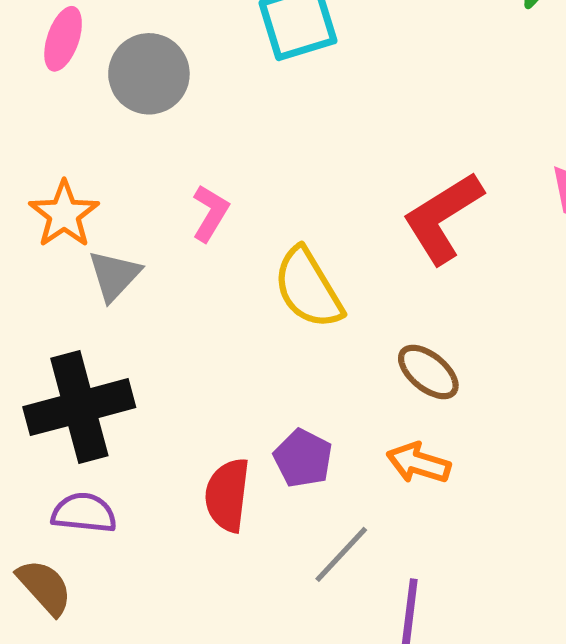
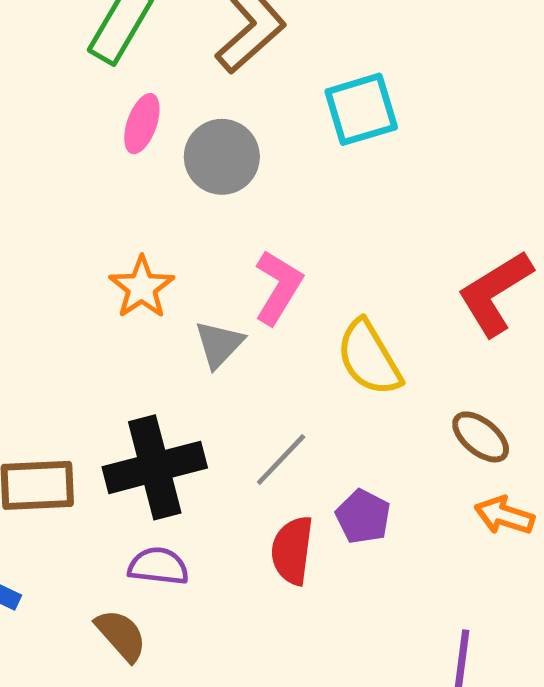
pink L-shape: (210, 213) -> (278, 287), size x1.4
gray triangle: (114, 275) -> (219, 344), moved
orange arrow: (418, 463) -> (504, 516), moved
gray line: (341, 554) -> (281, 459), moved

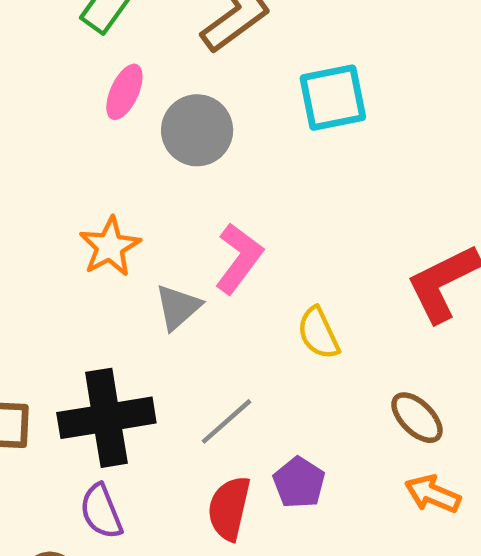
yellow semicircle: (369, 358) -> (318, 333), size x0.7
purple semicircle: (158, 566) -> (101, 511), turned -124

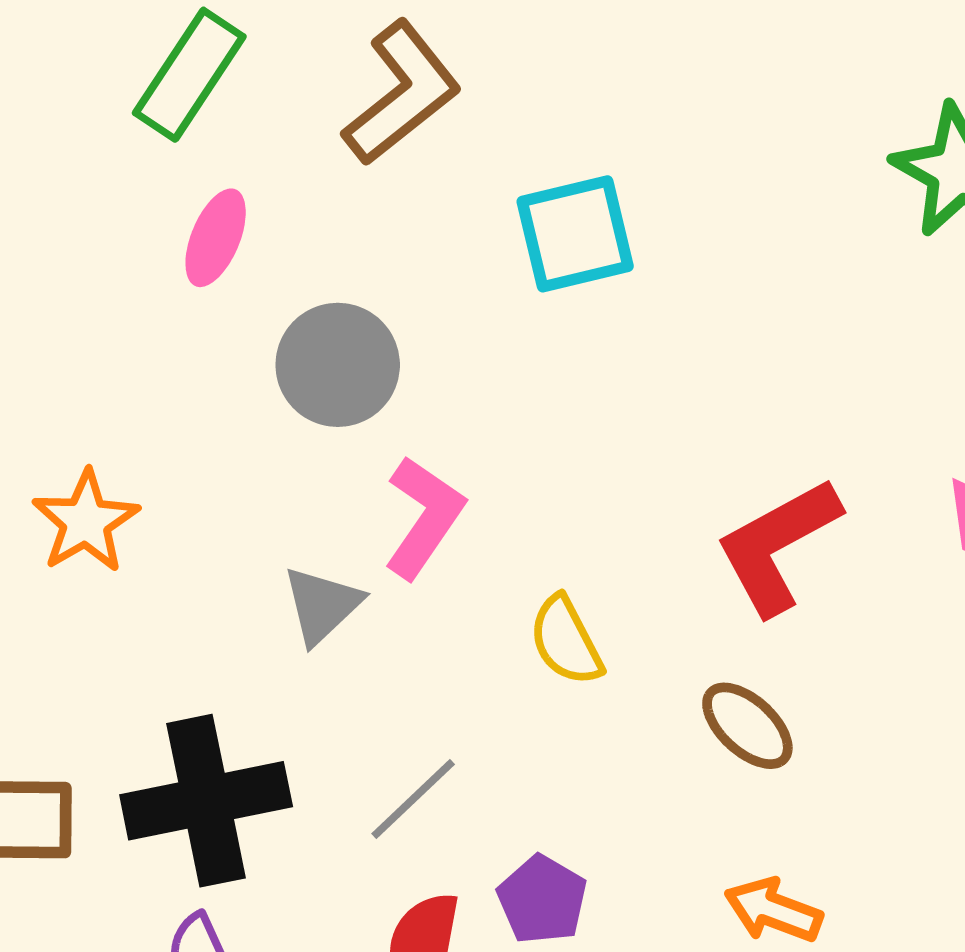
gray circle: (197, 130) -> (338, 365), moved
orange star: (110, 247) -> (86, 522), moved
brown ellipse: (417, 418) -> (747, 726), moved

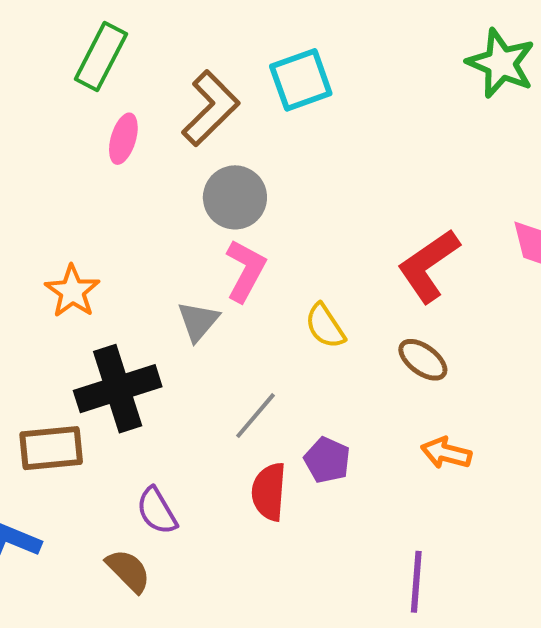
brown L-shape: (402, 93) -> (211, 108), moved
cyan square: (575, 234) -> (301, 80), moved
gray circle: (338, 365) -> (235, 197), moved
black cross: (206, 801) -> (118, 389), moved

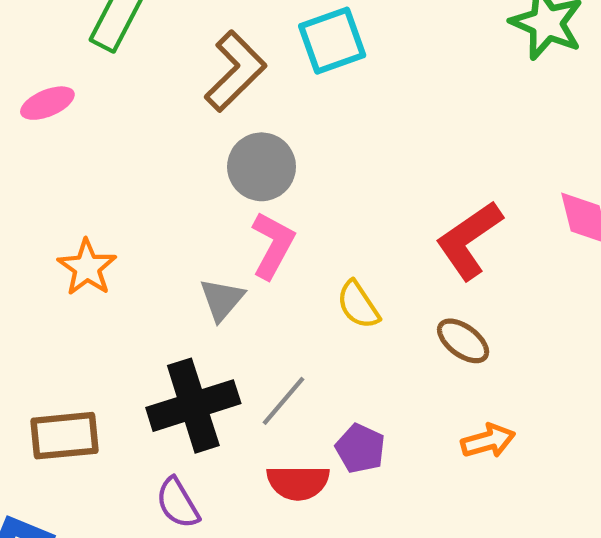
pink ellipse: (123, 139) -> (47, 103), moved, turned 51
black cross: (118, 389) -> (193, 406), moved
orange arrow: (446, 453) -> (488, 441), turned 150
red semicircle: (269, 492) -> (298, 482), turned -94

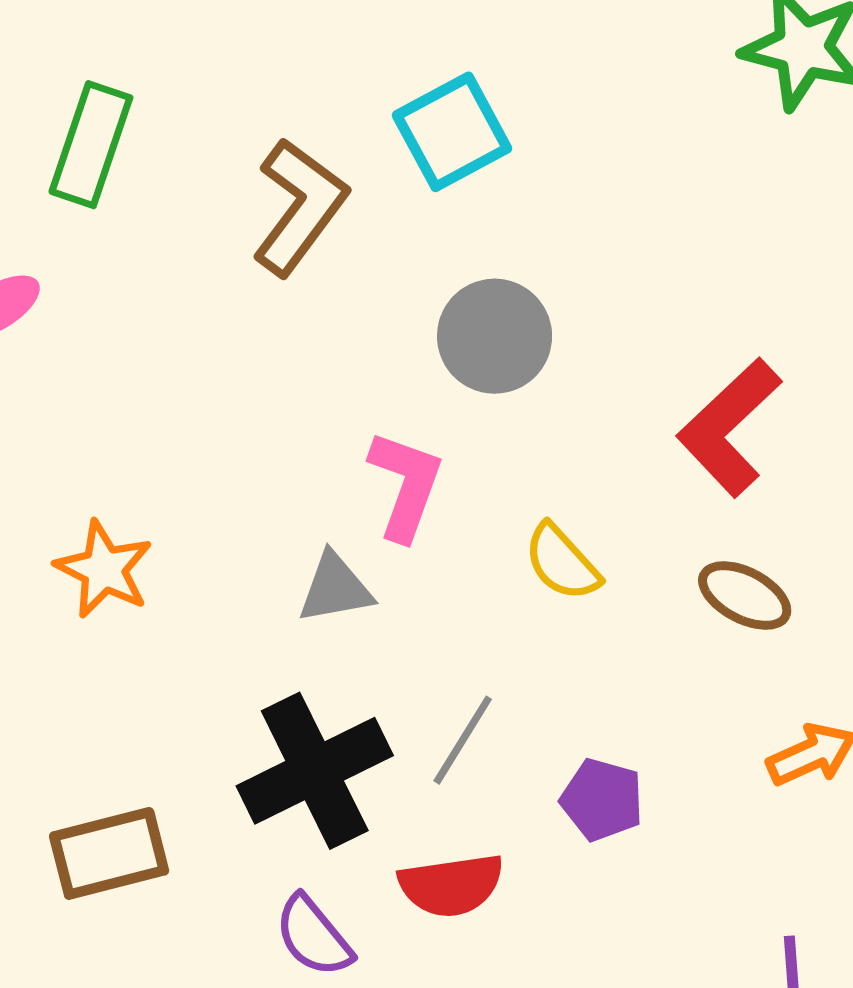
gray circle: (262, 167) -> (495, 336), moved
gray triangle: (222, 300) -> (335, 588), turned 48
red semicircle: (298, 482) -> (451, 885), moved

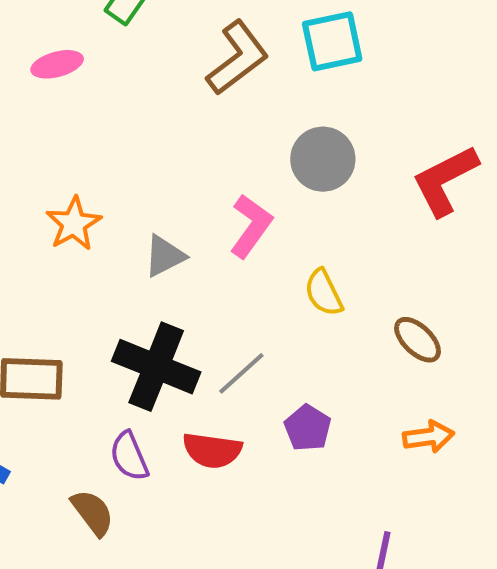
red L-shape: (729, 427) -> (445, 180), moved
gray triangle: (335, 588) -> (165, 256), moved, turned -33
black cross: (315, 771) -> (156, 367), turned 32

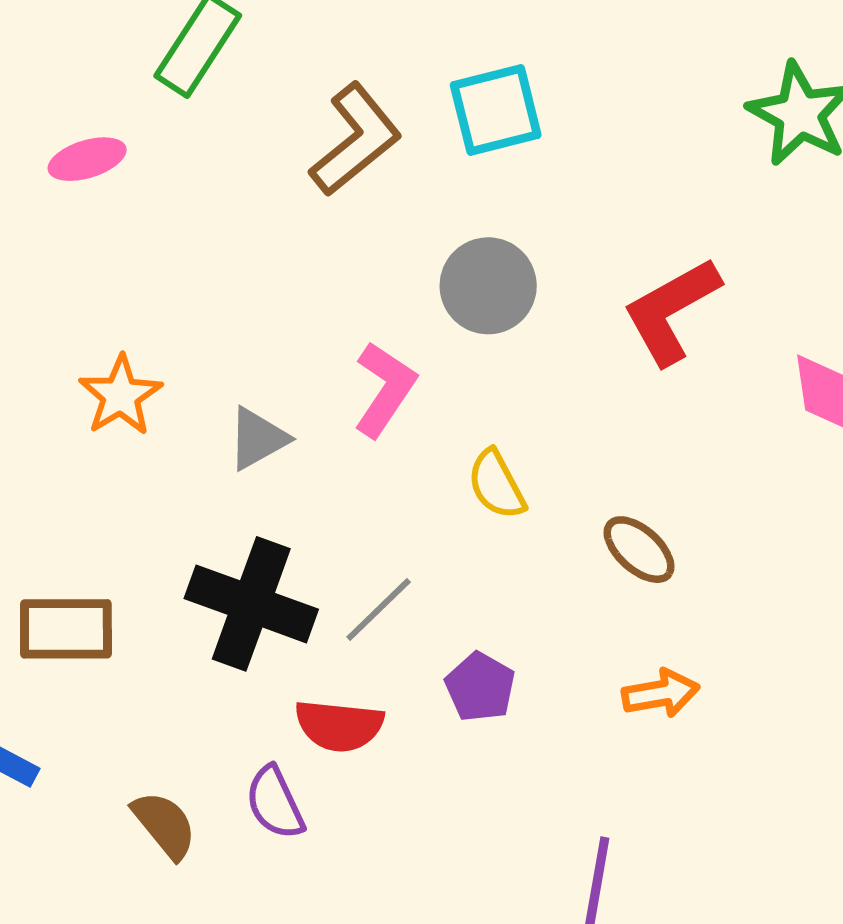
purple semicircle: (129, 456) -> (275, 803), moved

